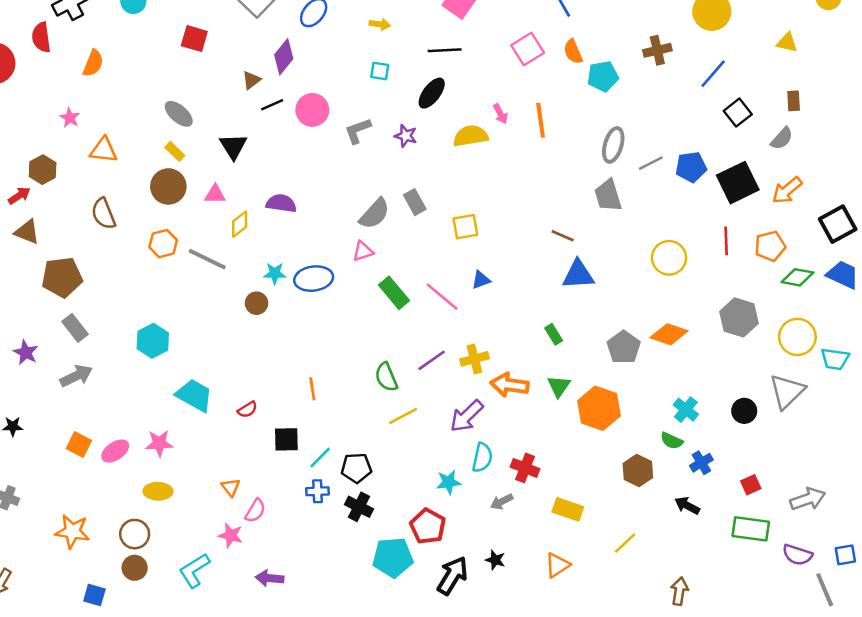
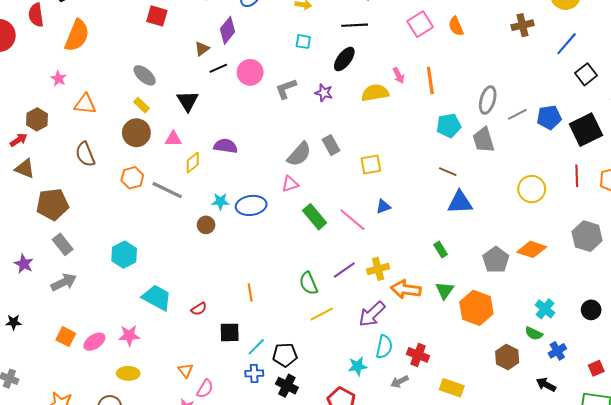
orange semicircle: (93, 63) -> (77, 35), size x1.5
cyan pentagon: (603, 76) -> (449, 126), moved

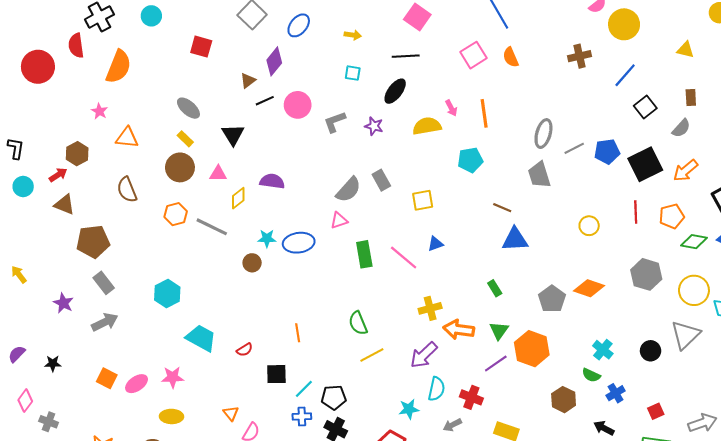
cyan pentagon: (449, 126) -> (470, 160), moved
yellow circle: (532, 189) -> (589, 226), size x0.7
green rectangle: (315, 217) -> (364, 254), turned 30
purple line: (344, 270) -> (496, 363), moved

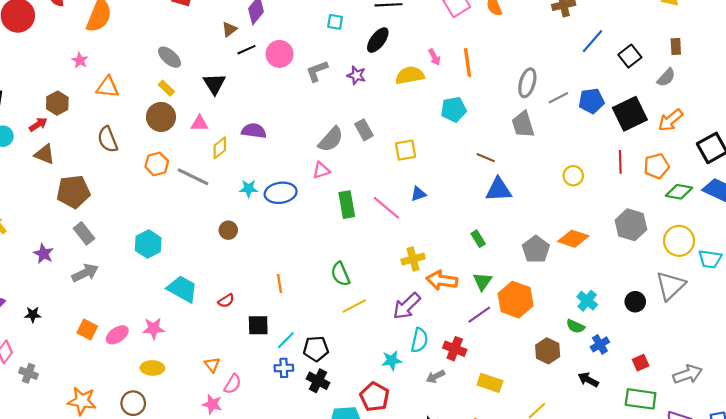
blue line: (625, 75) -> (592, 41), moved
brown circle: (252, 263) -> (228, 230), moved

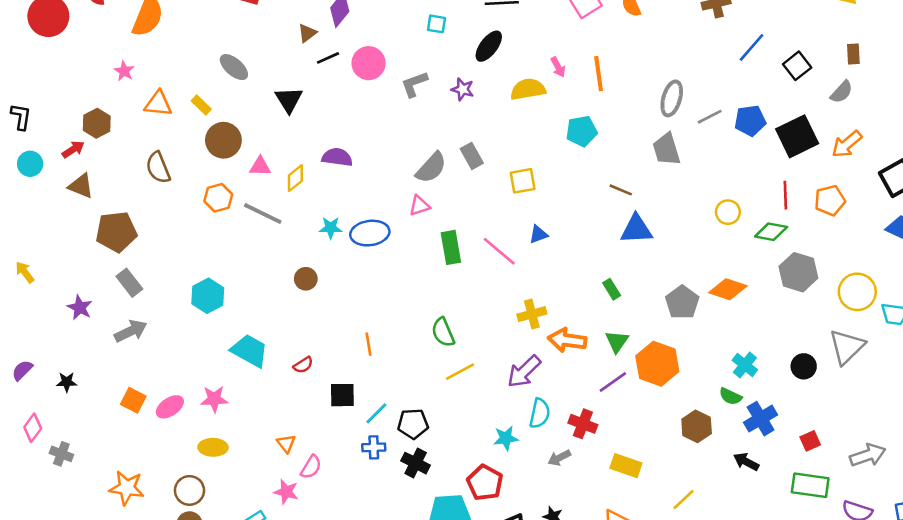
yellow rectangle: (166, 88) -> (201, 105), moved
pink triangle: (199, 123) -> (260, 166), moved
green diamond: (679, 192) -> (771, 232), moved
blue cross: (600, 344) -> (761, 419), size x1.4

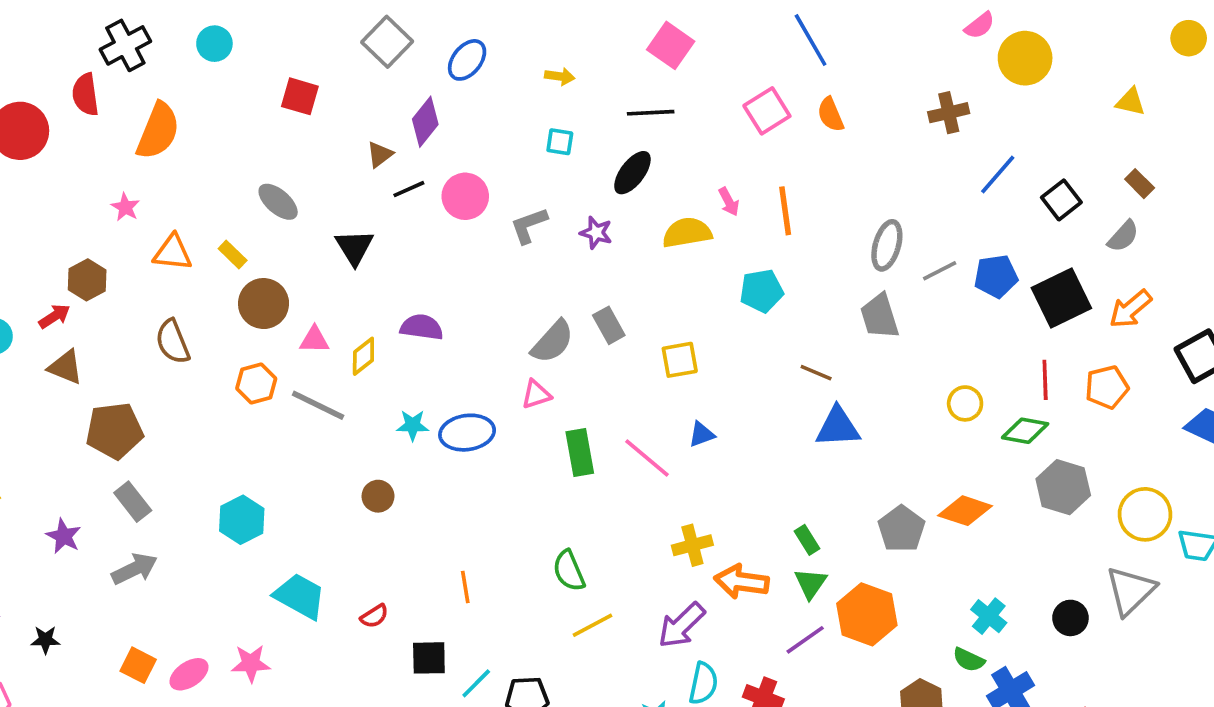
brown rectangle: (853, 54) -> (1140, 184), turned -42
green rectangle: (612, 289) -> (807, 540), moved

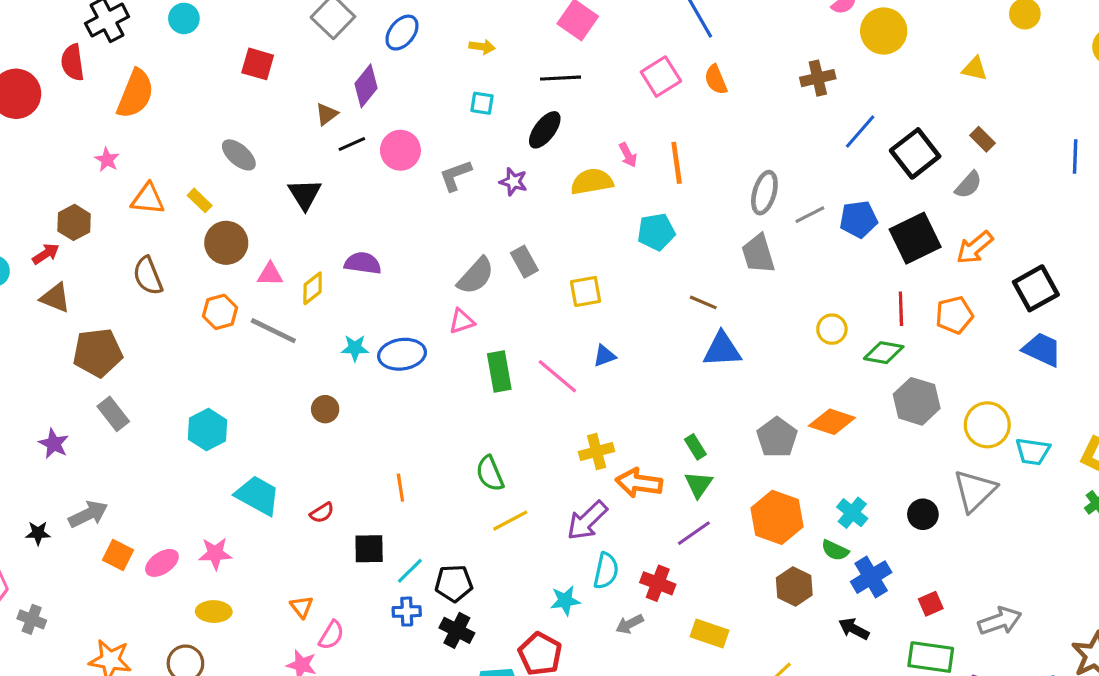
black square: (1061, 200) -> (915, 153), size x1.4
gray arrow: (134, 569) -> (88, 514), moved
orange hexagon: (867, 614) -> (777, 517), moved

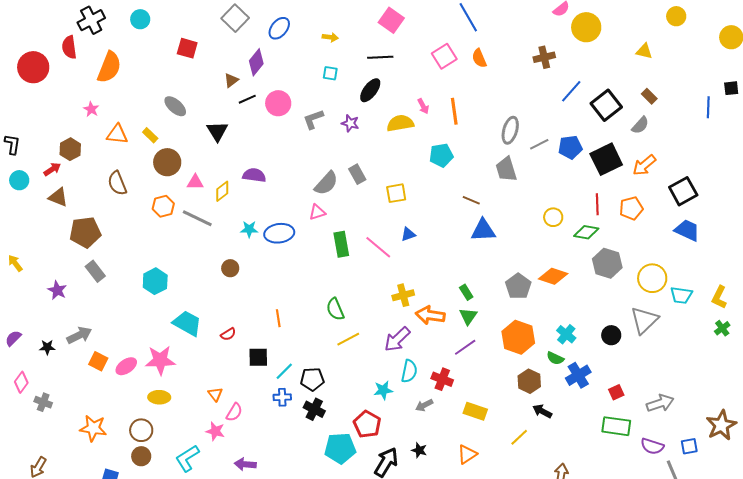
pink star: (215, 553) -> (160, 360), size x1.4
black arrow: (854, 629) -> (542, 411), moved

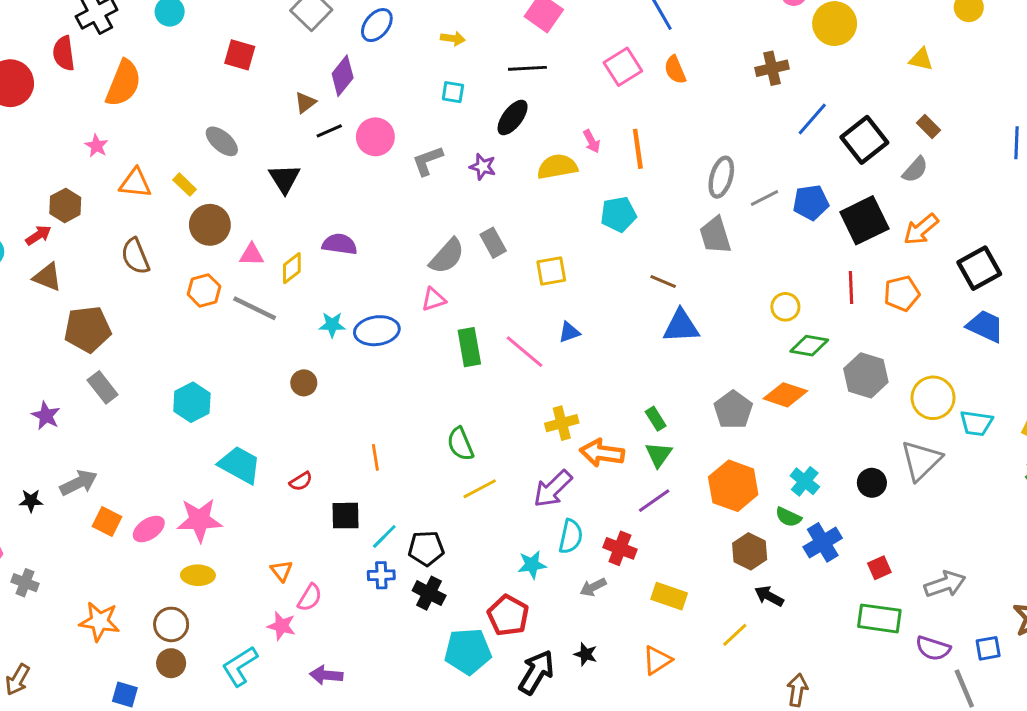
green diamond: (586, 232) -> (809, 346), moved

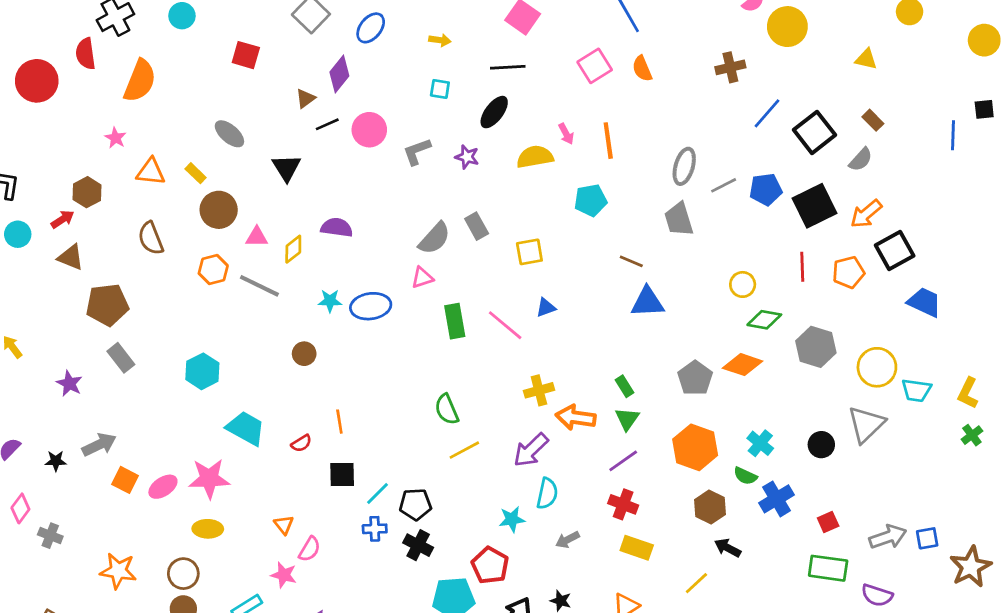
black square: (979, 268) -> (895, 251), moved
orange line: (375, 457) -> (339, 422), moved
red cross: (620, 548) -> (623, 504), moved
blue square: (988, 648) -> (927, 538), moved

